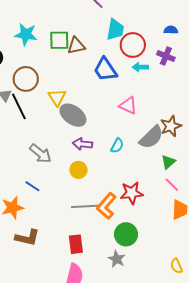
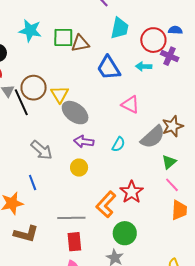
red circle: (133, 45) -> (153, 40), moved
brown circle: (26, 79) -> (34, 88), moved
blue line: (32, 186) -> (33, 183), turned 35
red star: (132, 193) -> (132, 192), turned -30
gray line: (85, 206) -> (71, 218), moved

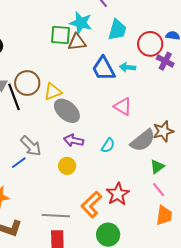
cyan star: (30, 31) -> (81, 23), moved
cyan arrow: (144, 66) -> (127, 67), moved
yellow triangle: (60, 94) -> (53, 92), turned 36
blue line: (33, 183) -> (19, 163), moved, turned 70

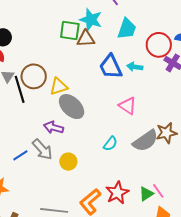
purple arrow: (74, 140) -> (53, 127), moved
gray arrow: (31, 146) -> (42, 149), moved
green triangle: (157, 167) -> (146, 194), moved

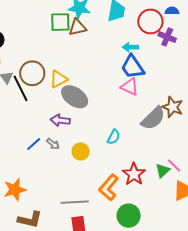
blue trapezoid: (111, 67) -> (133, 67), moved
brown star: (166, 133) -> (173, 107), turned -30
cyan semicircle: (110, 144) -> (114, 137), moved
gray arrow: (42, 149) -> (53, 144), size x0.6
blue line: (20, 155) -> (34, 144), moved

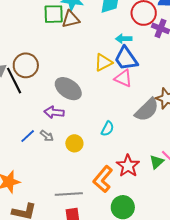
yellow triangle: (59, 79) -> (103, 62), moved

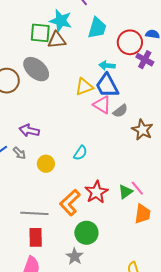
gray ellipse: (68, 89) -> (36, 69), moved
gray semicircle: (147, 110) -> (120, 111), moved, size x0.6

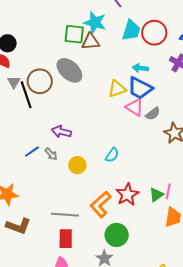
red circle: (130, 42) -> (154, 33), moved
blue trapezoid: (107, 86) -> (140, 88), turned -36
pink line: (137, 188) -> (168, 191), turned 49

